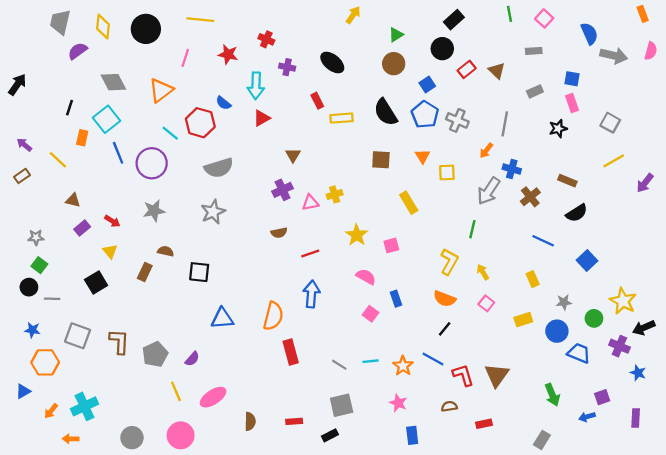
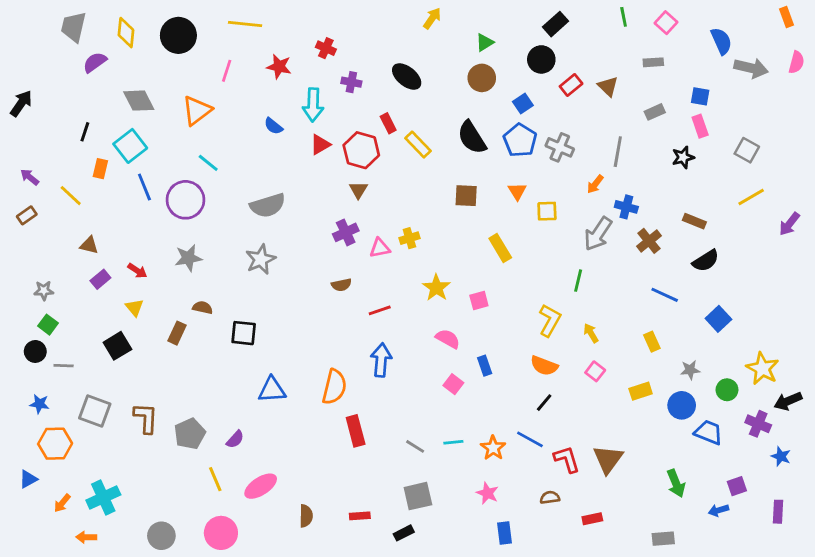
yellow rectangle: (342, 118) -> (418, 145), turned 50
red hexagon: (200, 123) -> (361, 150), moved
gray rectangle: (542, 440) -> (663, 539), turned 54

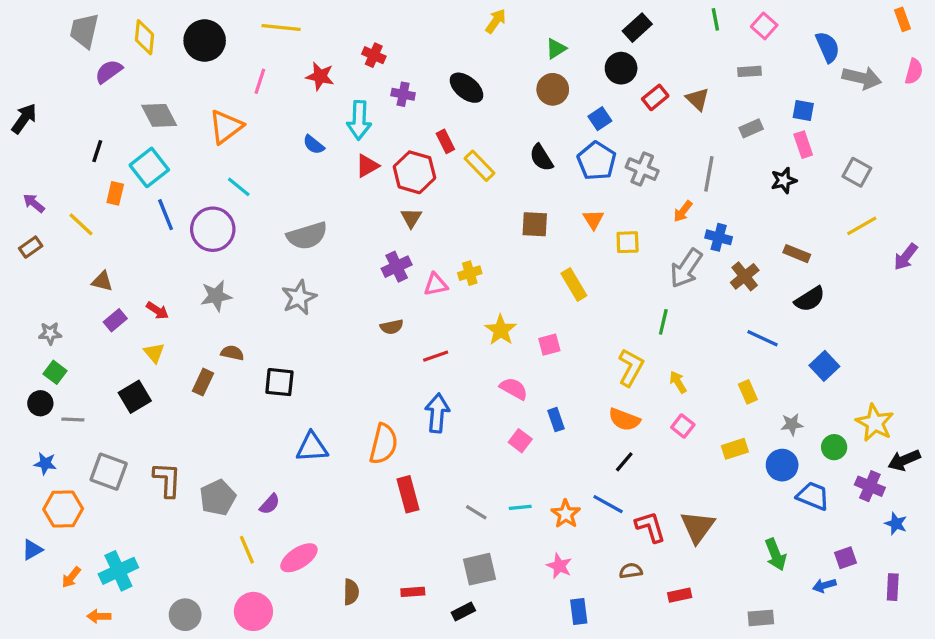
black semicircle: (472, 137) -> (541, 158), size x0.7

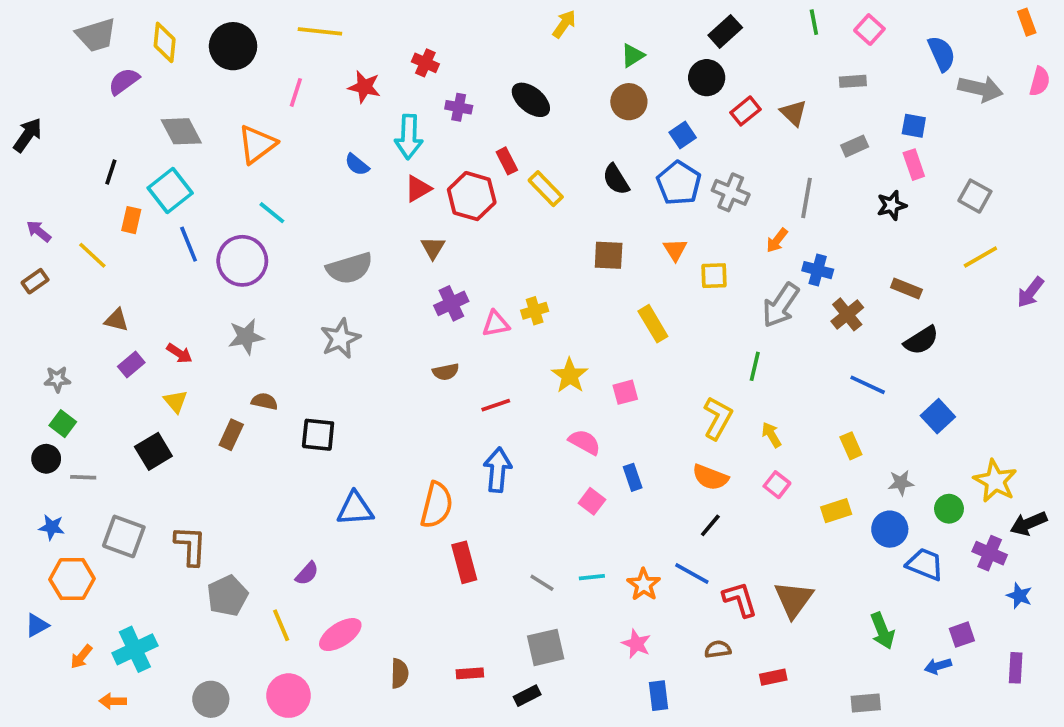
gray trapezoid: (84, 31) -> (96, 35), turned -120
brown triangle: (411, 218) -> (433, 248), moved
gray pentagon: (218, 498) -> (227, 596), moved

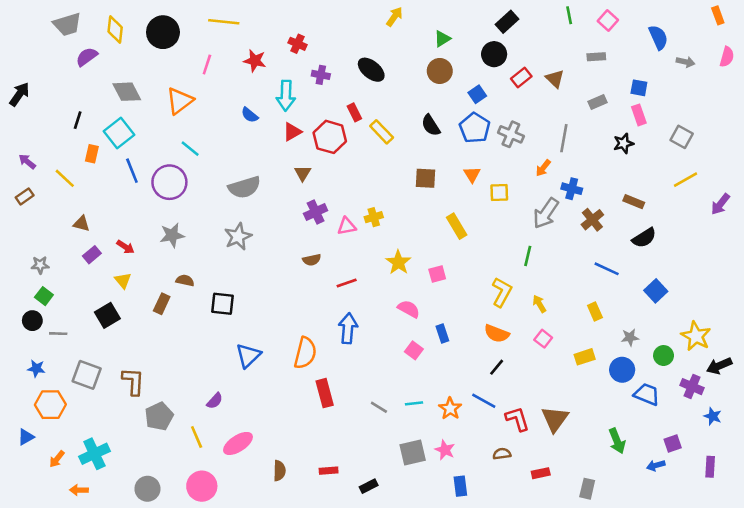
gray arrow: (980, 89) -> (686, 62), size x0.6
blue triangle: (355, 509) -> (248, 356), turned -40
gray square: (546, 647) -> (413, 453), moved
gray rectangle: (866, 703) -> (587, 489), moved, turned -72

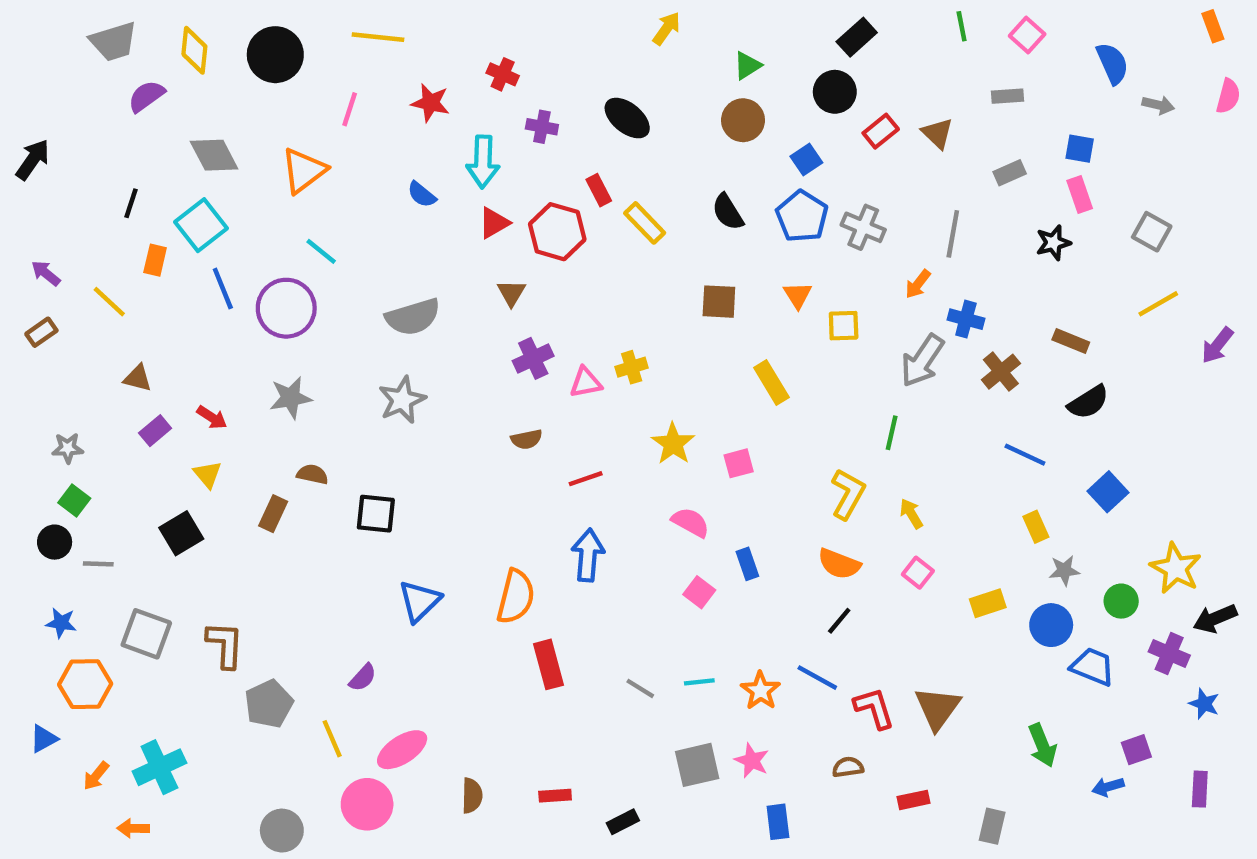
yellow rectangle: (595, 312) -> (1036, 527), moved
pink circle: (202, 486) -> (367, 804), moved
gray circle: (147, 489) -> (282, 831), moved

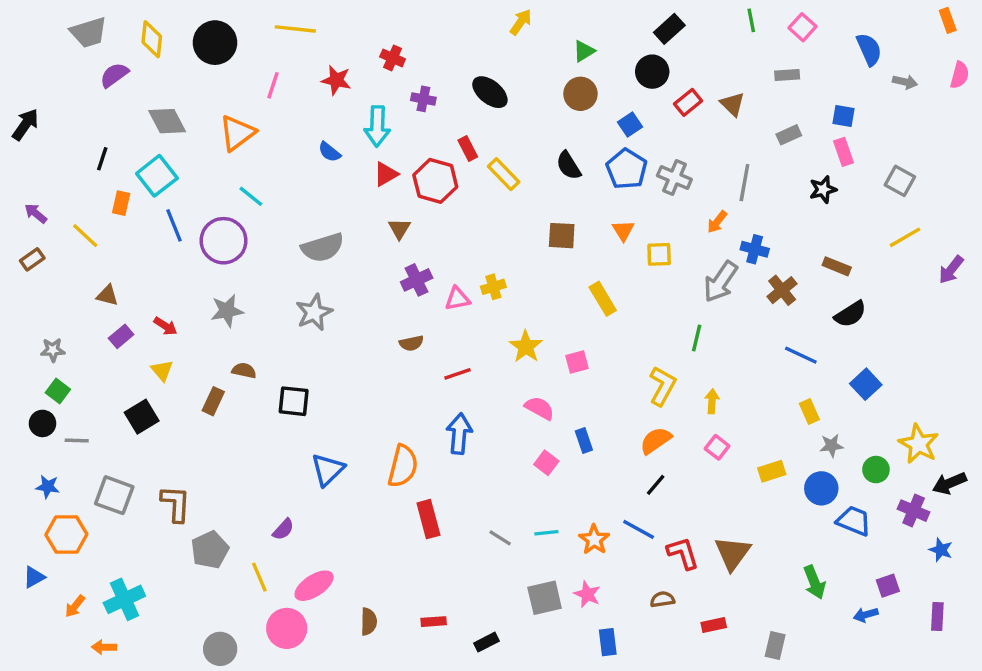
yellow arrow: (911, 514) -> (712, 401), turned 35
orange semicircle: (839, 564) -> (656, 441), turned 124

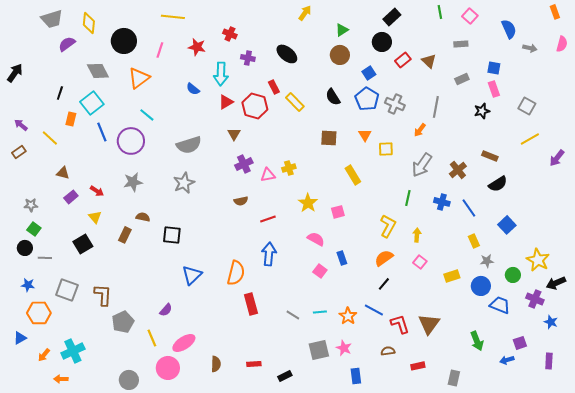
black circle: (215, 43) -> (124, 41), moved
blue cross: (755, 249) -> (442, 202), moved
blue line: (801, 355) -> (469, 208), turned 30

